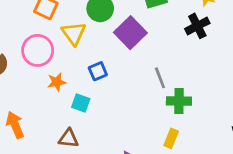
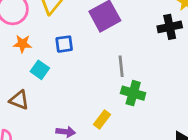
yellow rectangle: (171, 138) -> (102, 119), moved

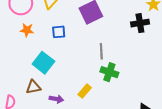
cyan square: (40, 70) -> (43, 63), moved, size x1.5
brown triangle: (19, 100) -> (33, 87), moved, turned -35

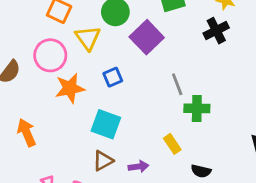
orange star: (27, 30) -> (70, 88), size x1.5
yellow rectangle: (85, 91) -> (172, 144), turned -56

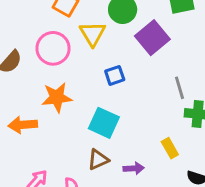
orange star: (70, 88) -> (57, 97), moved
orange arrow: (27, 133) -> (23, 125), turned -76

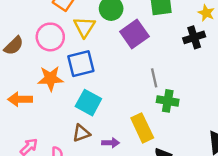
blue square: (115, 75) -> (81, 64), moved, size x1.6
yellow rectangle: (170, 148) -> (142, 128), size x1.6

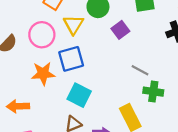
purple square: (134, 34) -> (120, 30), size x0.7
gray line: (154, 78) -> (140, 70), turned -48
orange arrow: (20, 99) -> (18, 106), moved

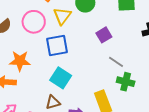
purple square: (120, 30) -> (104, 35), moved
orange star: (43, 74) -> (20, 61), moved

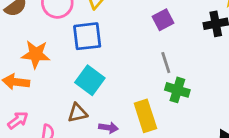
purple square: (104, 35) -> (163, 20), moved
gray line: (116, 62) -> (166, 63), turned 35

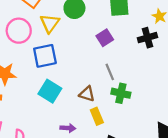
brown triangle: (78, 113) -> (87, 94), moved, turned 35
yellow rectangle: (145, 116) -> (97, 116), size x0.7

